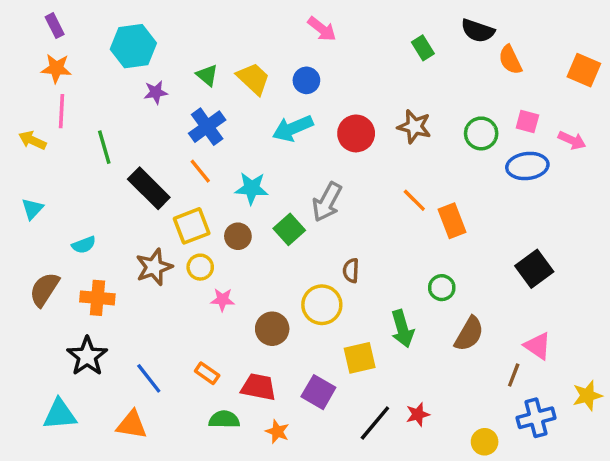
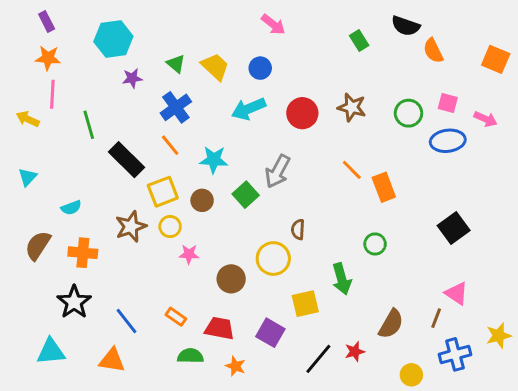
brown semicircle: (469, 334) -> (391, 324), moved

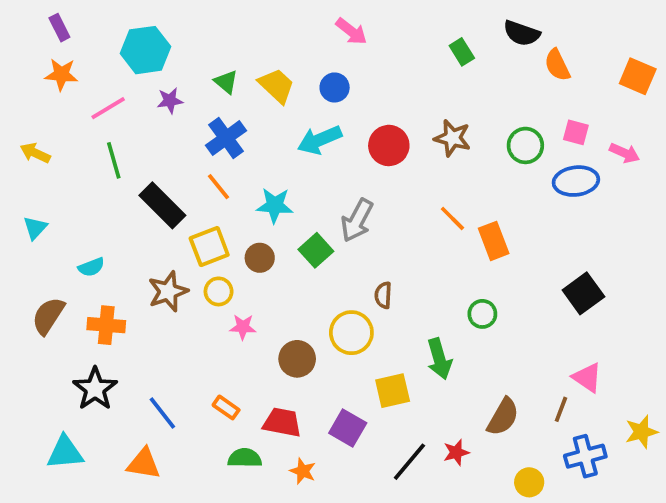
pink line: (52, 94) -> (108, 108), moved, turned 56

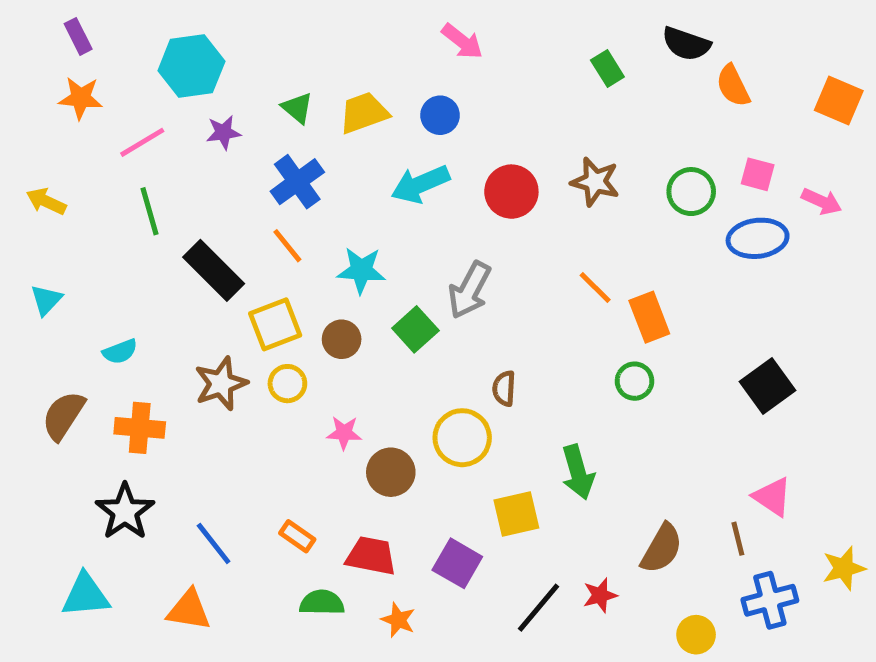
yellow trapezoid: (277, 86) -> (364, 113), turned -63
green circle: (482, 314) -> (635, 381), moved
pink star: (243, 327) -> (344, 433), moved
brown line: (561, 409) -> (738, 539), turned -35

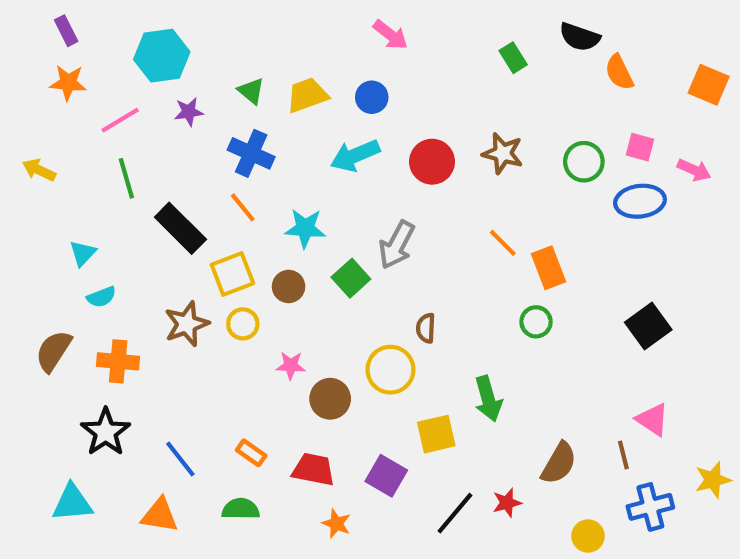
blue cross: (297, 182) -> (251, 153), turned -30
cyan triangle: (46, 300) -> (83, 253), moved
green semicircle: (322, 603) -> (241, 509), moved

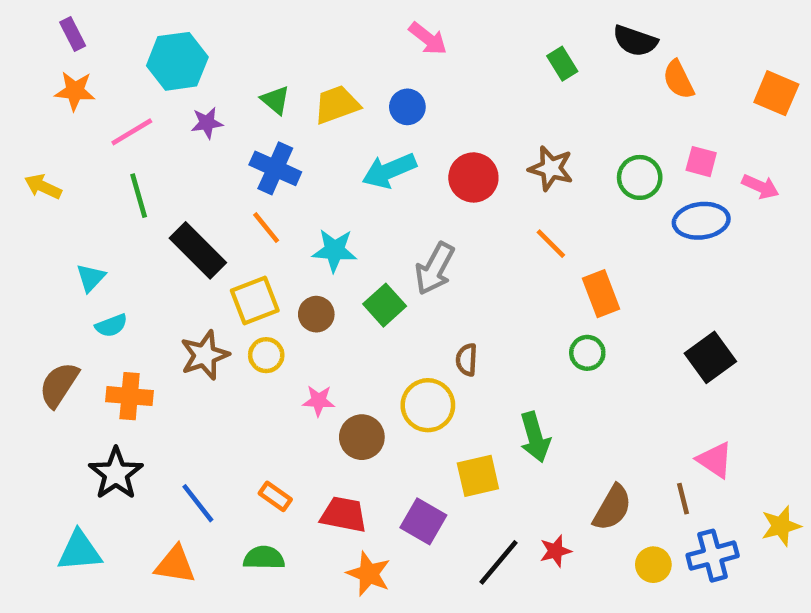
orange line: (503, 243) -> (551, 244), moved
orange star: (336, 524) -> (369, 574), size x1.4
yellow circle: (588, 536) -> (653, 565), moved

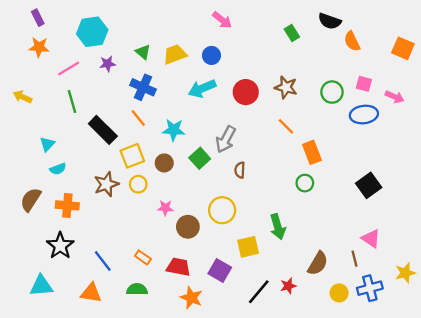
brown semicircle: (467, 360) -> (240, 170), moved

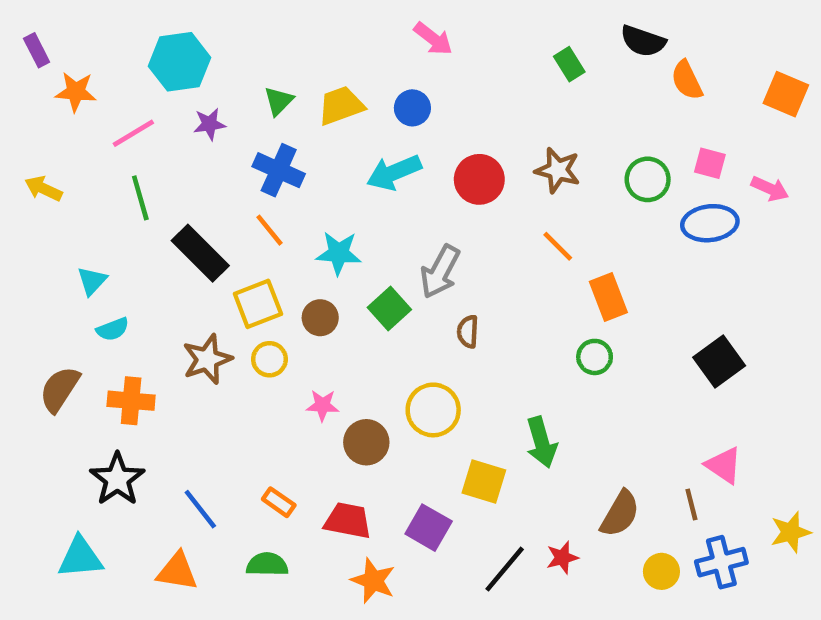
purple rectangle: (38, 18) -> (37, 50), moved
green triangle: (143, 52) -> (279, 101), turned 35
yellow square: (248, 247) -> (484, 481), turned 30

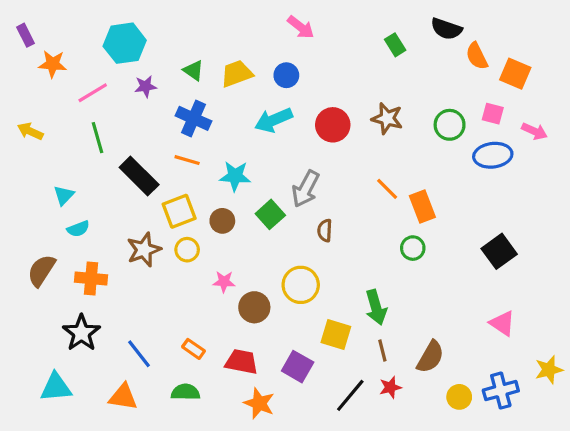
orange square: (786, 94) -> (515, 74), moved
green triangle: (279, 101) -> (193, 70), turned -40
orange line: (269, 230) -> (187, 160), turned -35
orange line: (558, 246) -> (387, 189), moved
brown line: (691, 504) -> (382, 351), moved

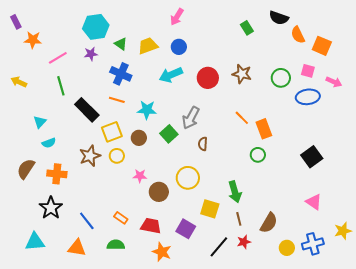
pink arrow: (301, 27) -> (177, 17), moved, turned 84
cyan hexagon: (125, 43) -> (96, 27), moved

